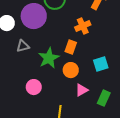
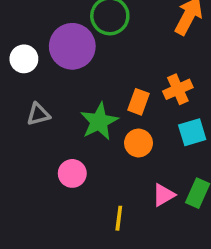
orange cross: (83, 26) -> (178, 89), moved
gray triangle: (23, 46) -> (38, 114), moved
pink triangle: (82, 90) -> (164, 195), moved

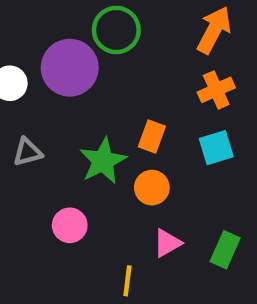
orange cross: (178, 89) -> (216, 90), moved
cyan square: (192, 132) -> (216, 148), moved
pink triangle: (164, 195) -> (167, 243), moved

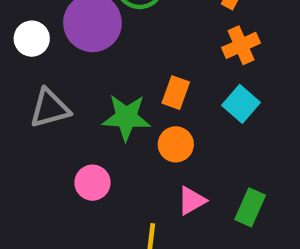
cyan square: (216, 148) -> (241, 104), turned -32
gray triangle: (28, 152) -> (50, 108), size x1.4
green star: (103, 161) -> (126, 117), turned 30

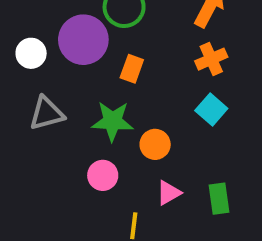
orange rectangle: (176, 93) -> (132, 69), moved
pink circle: (92, 183) -> (103, 175), moved
green rectangle: (250, 207) -> (219, 199), turned -32

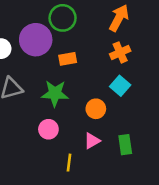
orange rectangle: (132, 69) -> (68, 59), turned 60
orange circle: (155, 144) -> (96, 109), moved

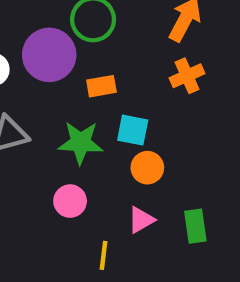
cyan square: (120, 86) -> (133, 130), moved, turned -30

